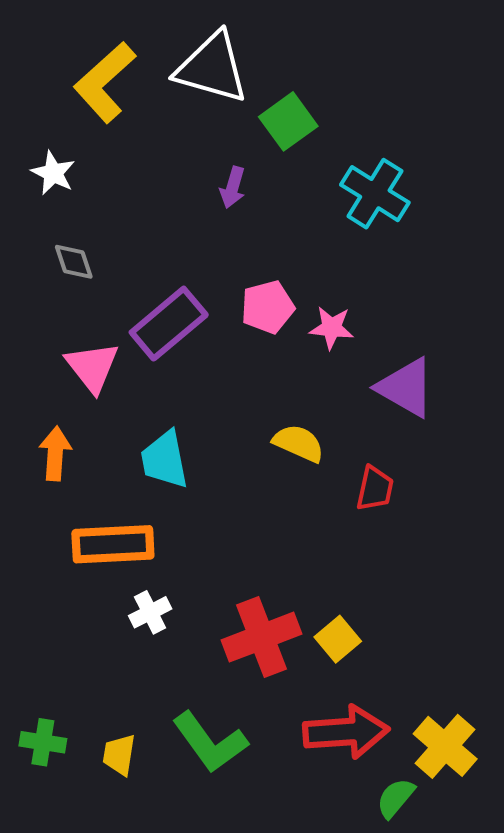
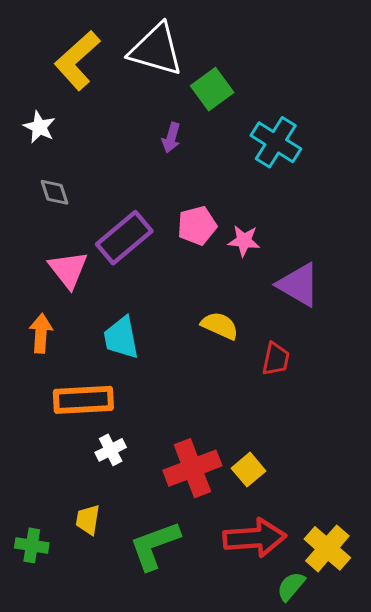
green L-shape: (210, 742) -> (155, 545), turned 106
yellow trapezoid: (119, 755) -> (88, 520), moved

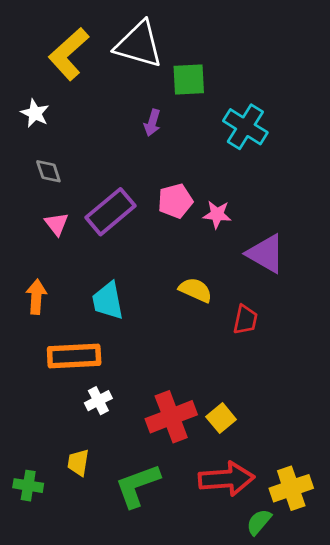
green square: (212, 89) -> (189, 80), turned 33
pink triangle: (68, 270) -> (57, 224), moved, size x0.7
yellow cross: (327, 548) -> (291, 488), turned 30

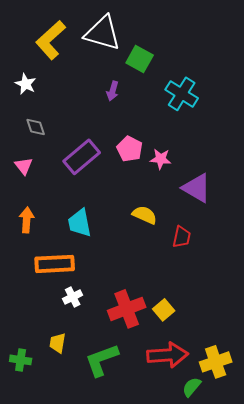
green square: (189, 80) -> (140, 59), turned 32
pink pentagon: (175, 201) -> (130, 149), turned -30
pink triangle: (57, 224) -> (24, 166), moved

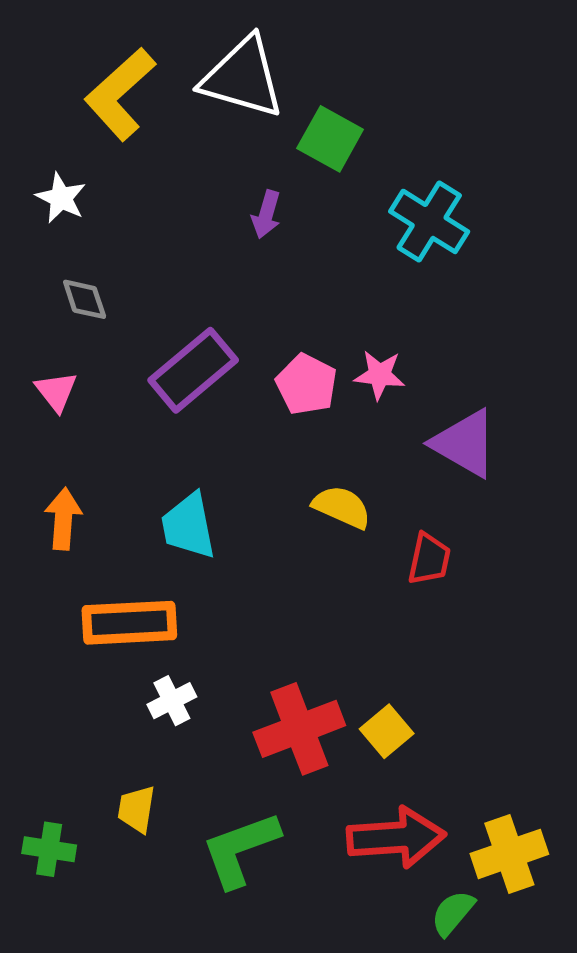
pink pentagon: (130, 149) -> (306, 384), moved

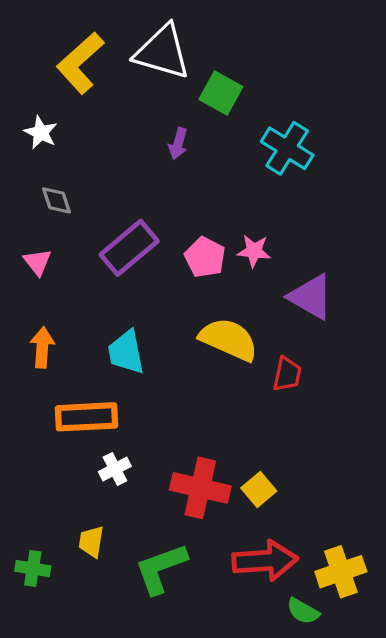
yellow semicircle: (342, 507) -> (229, 339), size x1.5
red cross: (299, 729) -> (200, 488), turned 34
green semicircle: (453, 913) -> (303, 611), turned -100

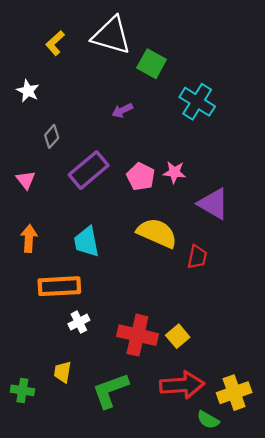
yellow L-shape: (80, 63) -> (55, 43), size x0.6
purple arrow: (178, 144) -> (122, 110), moved, turned 48
gray diamond: (56, 200) -> (52, 136), moved, turned 60

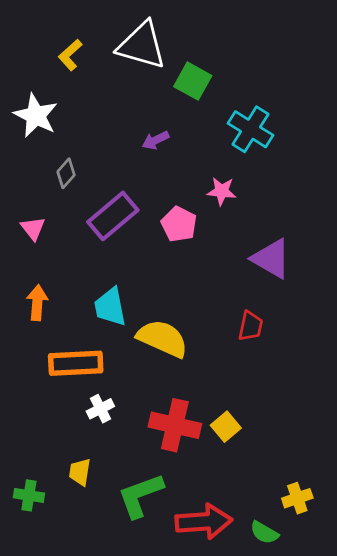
white star: (28, 91) -> (36, 115), size x1.5
pink star: (174, 172) -> (222, 191), moved
yellow semicircle: (157, 233) -> (162, 338), moved
red arrow: (182, 385) -> (204, 522), moved
yellow cross: (234, 393) -> (297, 498), size x0.7

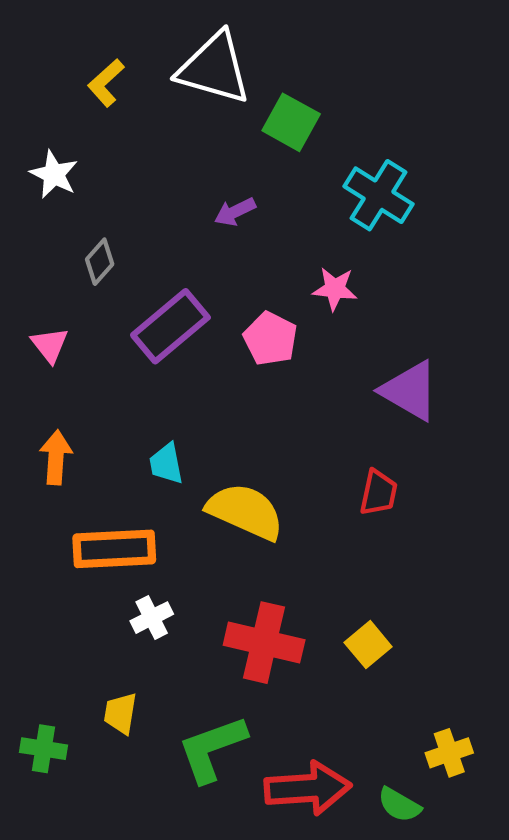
white star: (36, 115) -> (54, 174), size x0.7
cyan trapezoid: (110, 307) -> (166, 464), size x0.7
yellow square: (226, 427) -> (368, 645), moved

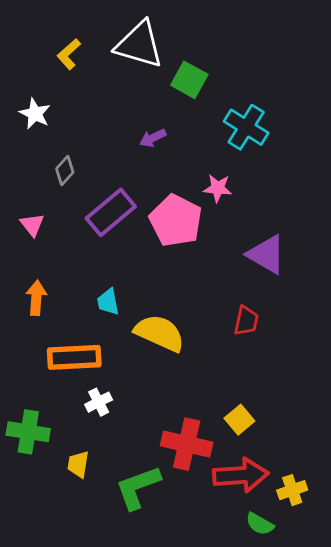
pink pentagon: (270, 339) -> (176, 221), size x1.5
red cross: (264, 643) -> (187, 444), moved
green cross: (43, 749) -> (28, 432), moved, size x1.4
red arrow: (308, 788) -> (241, 475), moved

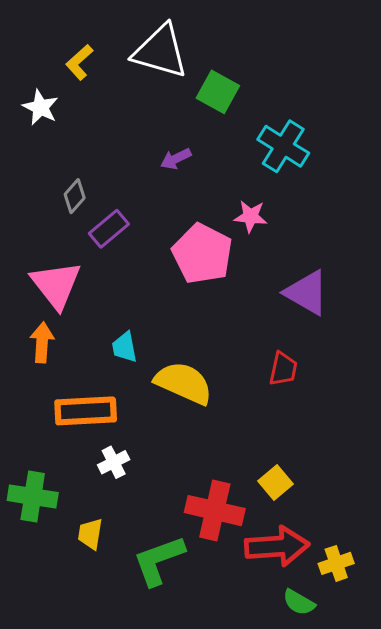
white star: (35, 114) -> (40, 107), moved
purple rectangle: (111, 212) -> (109, 229), moved, size x0.7
pink triangle: (32, 225) -> (56, 285), moved, size x1.8

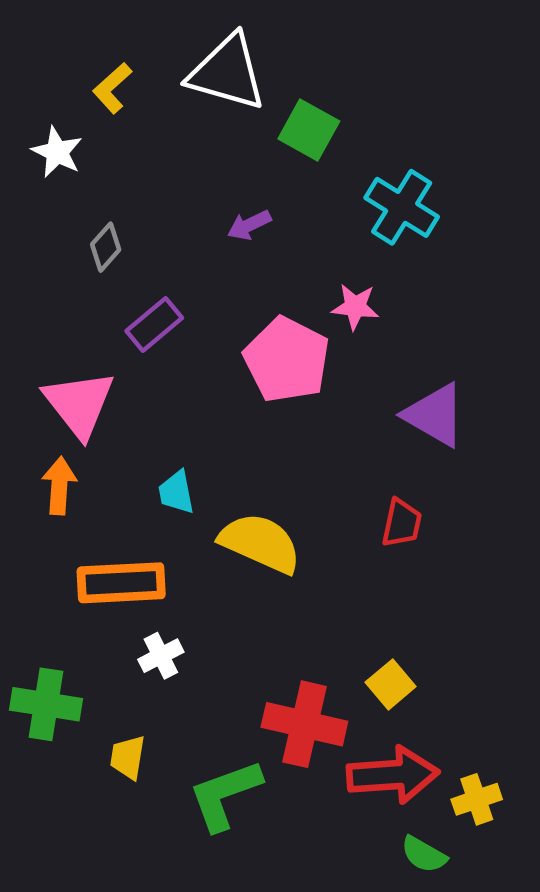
gray diamond: (75, 196) -> (106, 247), moved

